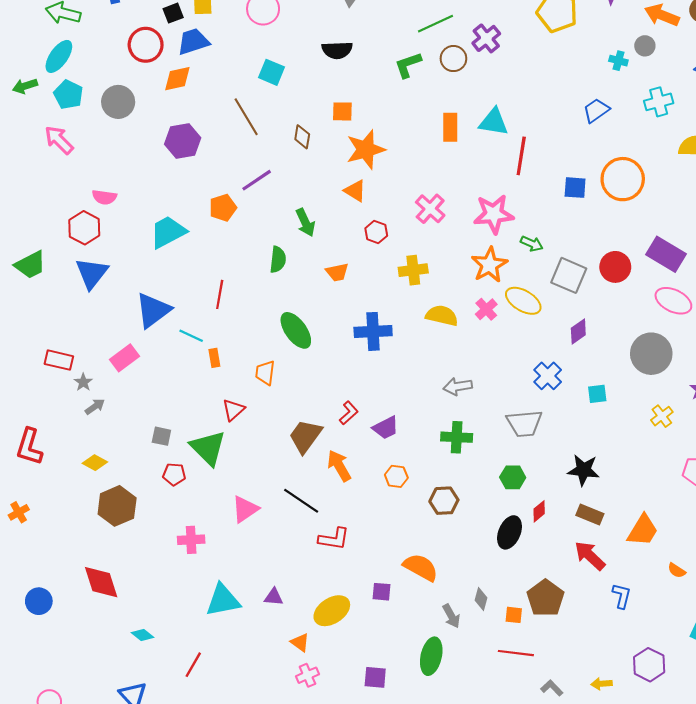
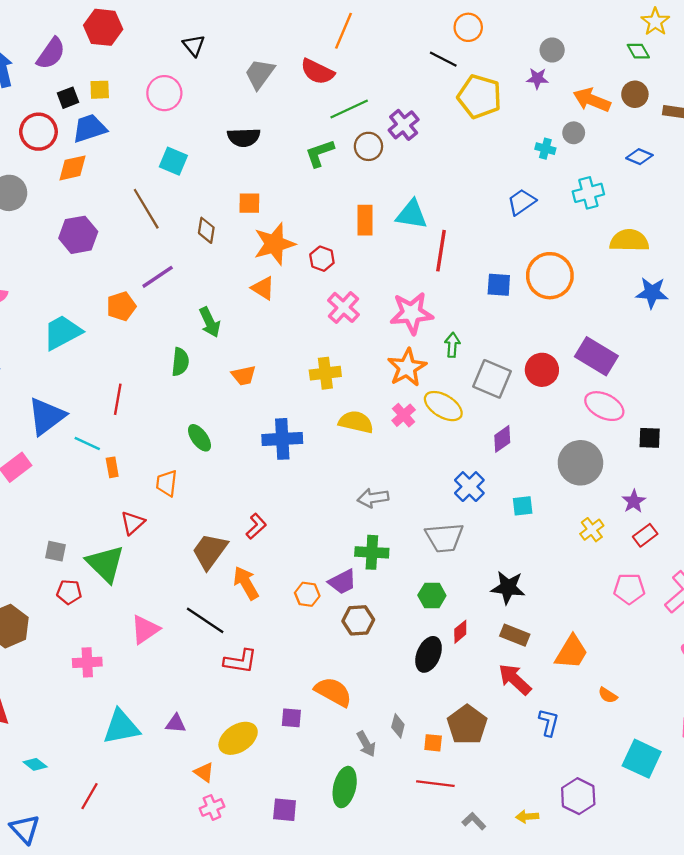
red hexagon: (376, 232) -> (322, 259), moved
green arrow: (532, 244) -> (452, 345), turned -110
green ellipse: (296, 330) -> (199, 438), size x0.7
purple trapezoid: (386, 428) -> (342, 582), moved

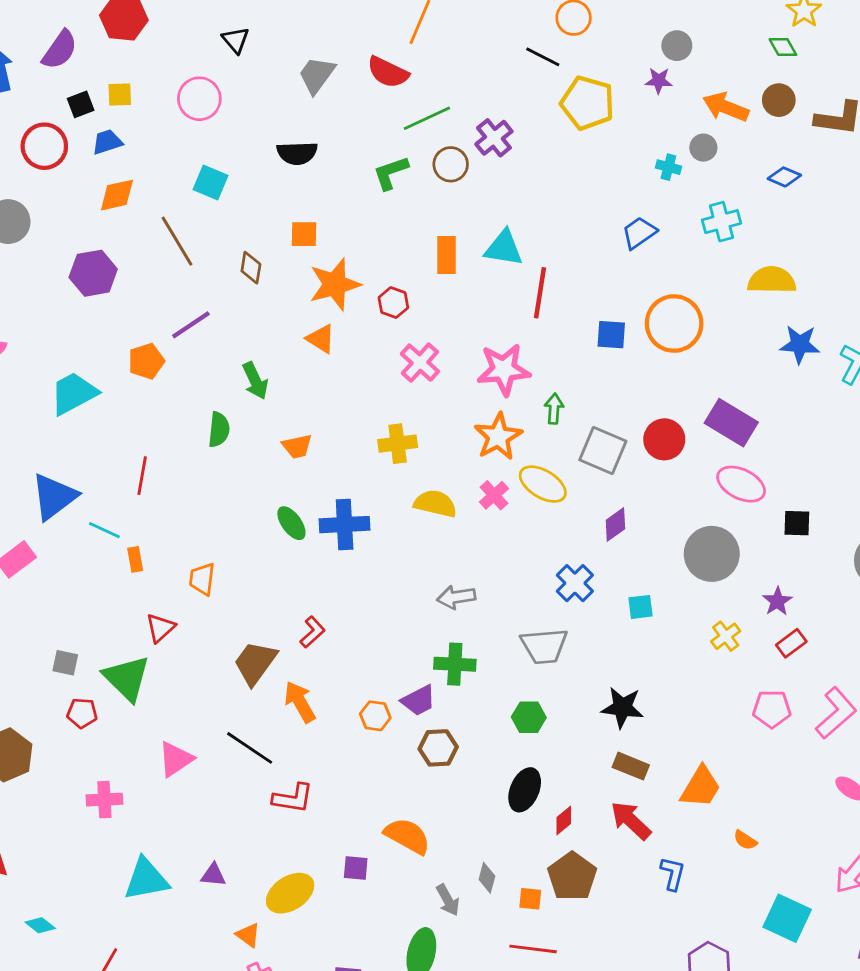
blue trapezoid: (90, 128) -> (107, 142), size x0.7
orange diamond: (72, 168) -> (117, 195), moved
green ellipse: (199, 438) -> (291, 523), moved
red diamond: (460, 632) -> (564, 821), moved

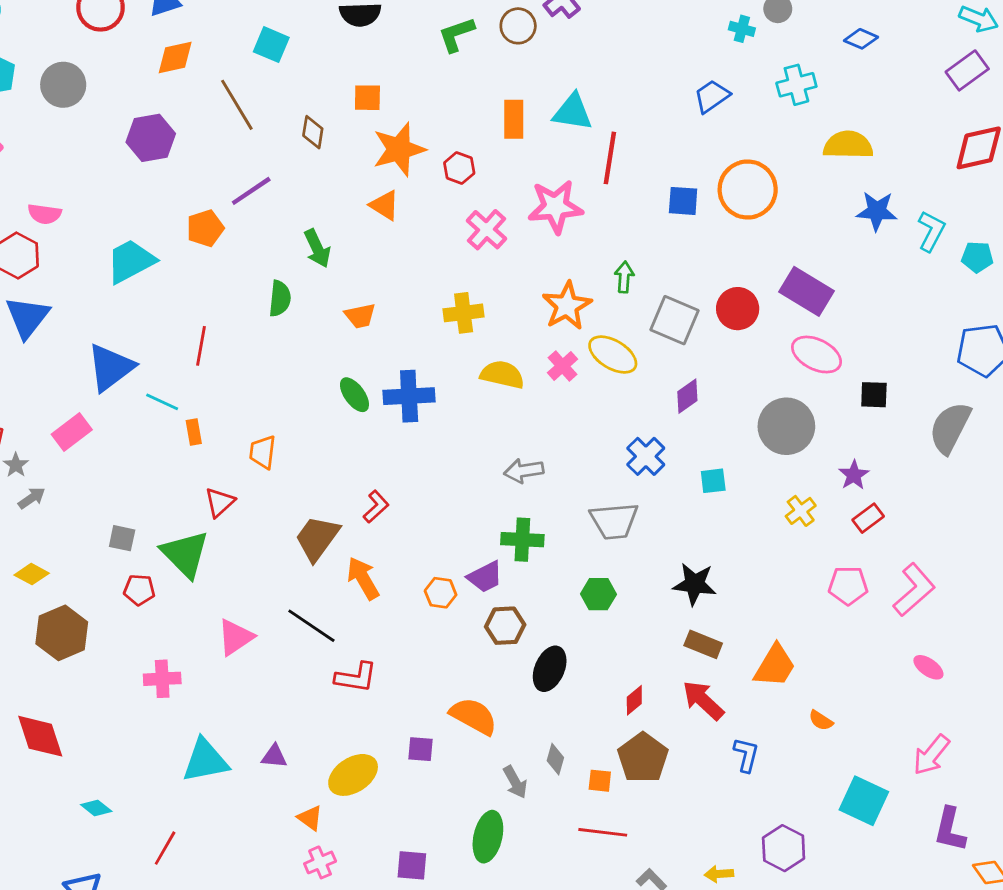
pink star: (504, 370) -> (555, 207), moved
black ellipse: (525, 790) -> (550, 669), moved

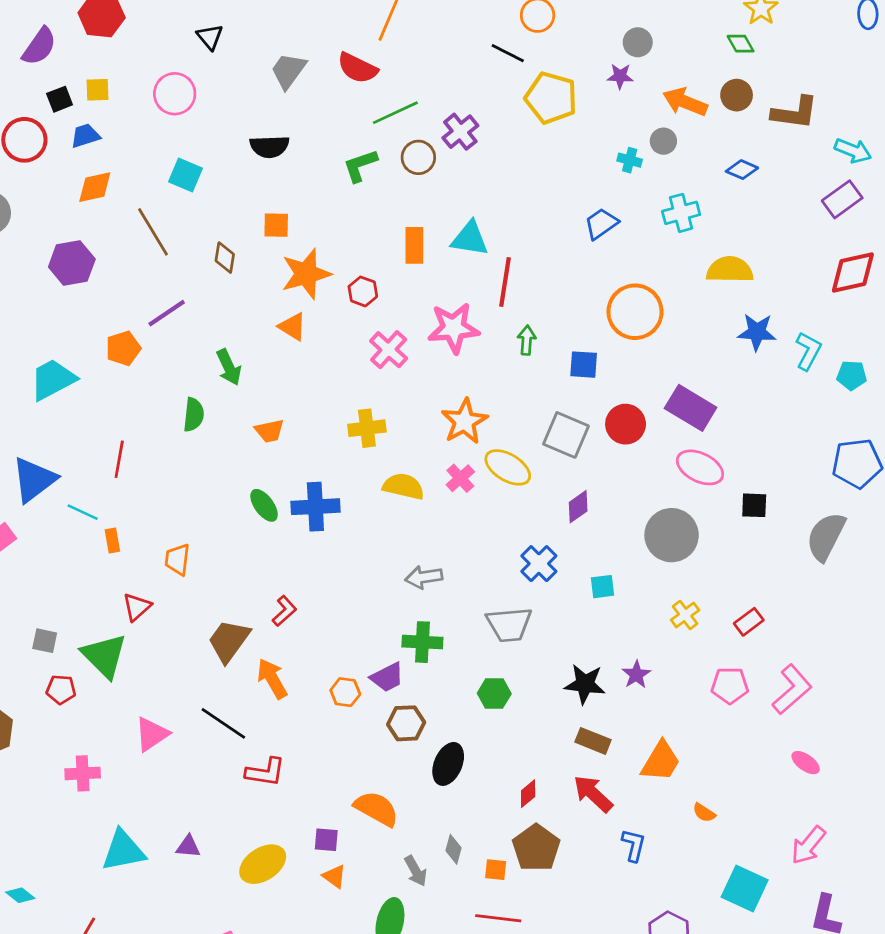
blue square: (683, 201) -> (584, 365), moved
green arrow: (624, 277) -> (527, 340), moved
purple star: (854, 475) -> (636, 675), moved
orange triangle: (310, 818) -> (334, 876), moved

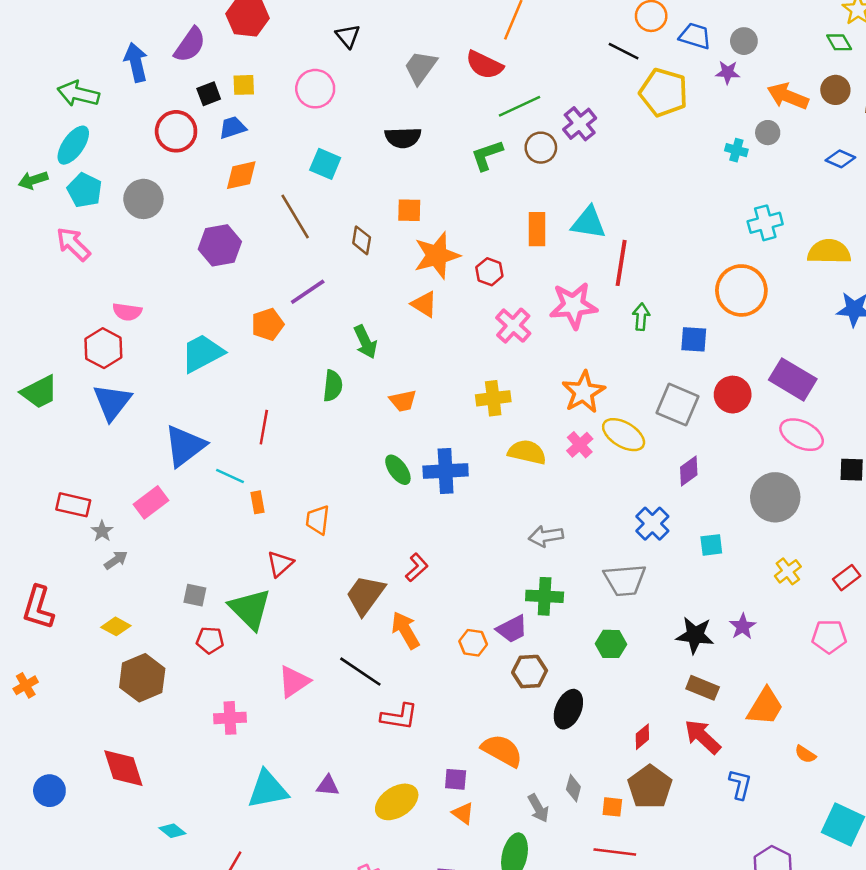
cyan cross: (681, 213) -> (765, 223), moved
blue trapezoid: (601, 224) -> (695, 36), moved, turned 52

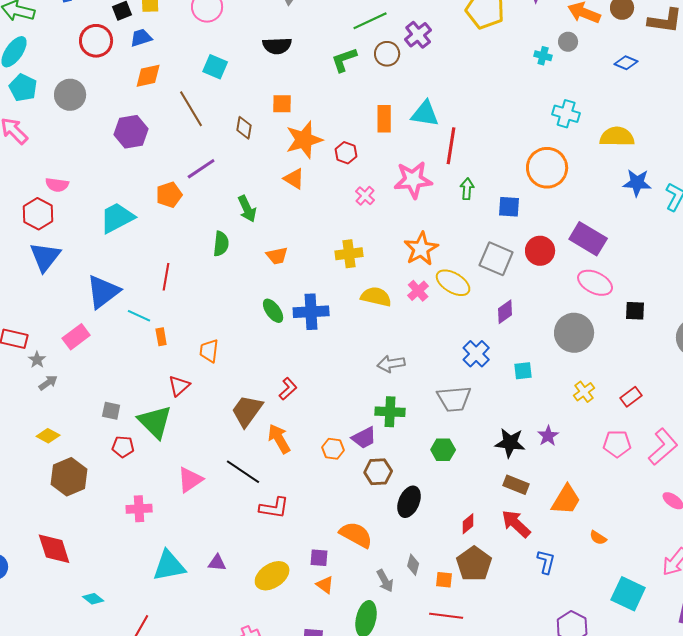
cyan cross: (765, 223) -> (566, 114), turned 32
pink cross: (513, 326) -> (365, 196), size x0.7

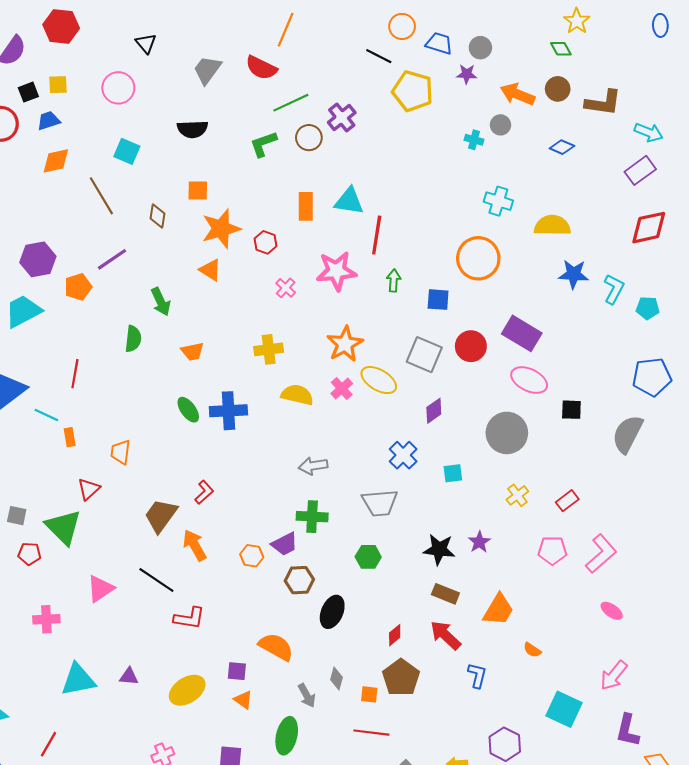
purple hexagon: (131, 132) -> (38, 259), moved

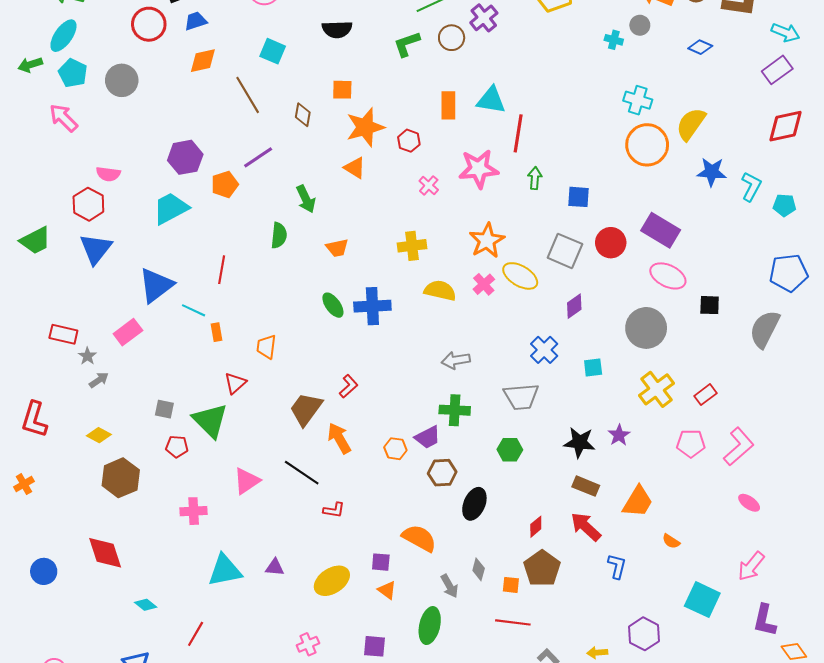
yellow semicircle: (552, 225) -> (691, 124), turned -56
orange circle: (478, 258) -> (647, 145), moved
yellow cross: (517, 495) -> (656, 389), size x1.6
red L-shape: (189, 618) -> (334, 510), size x0.7

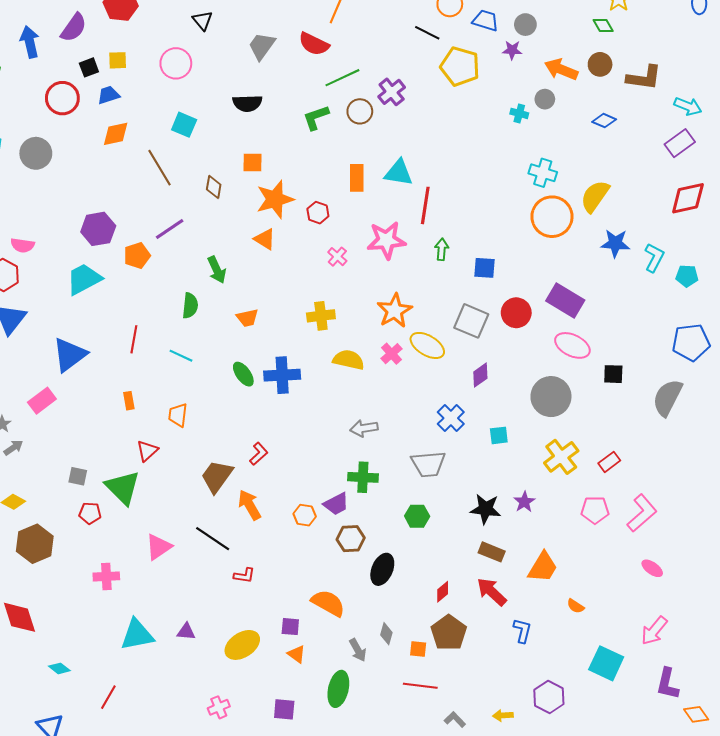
cyan line: (194, 310) -> (181, 356), moved

